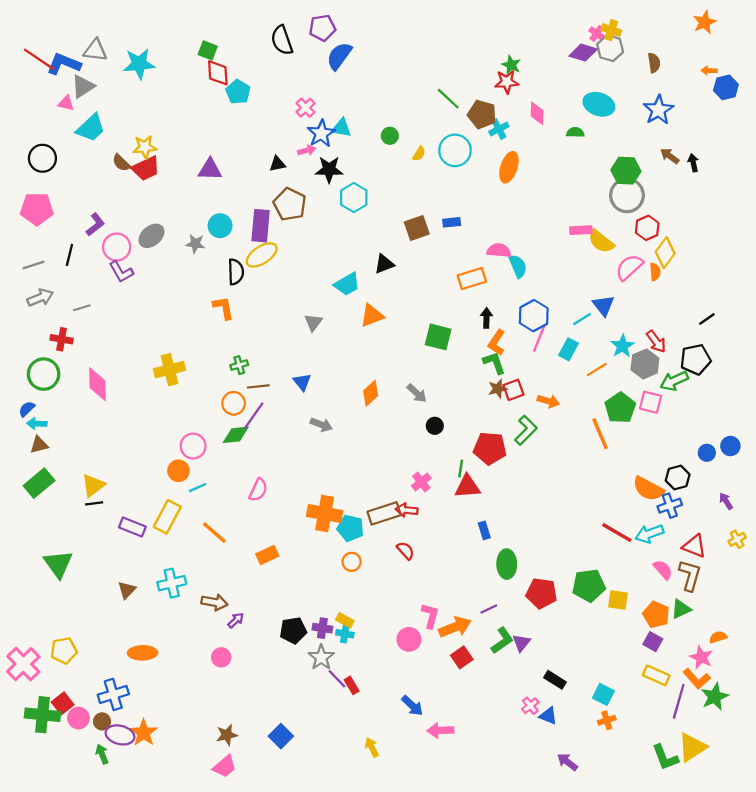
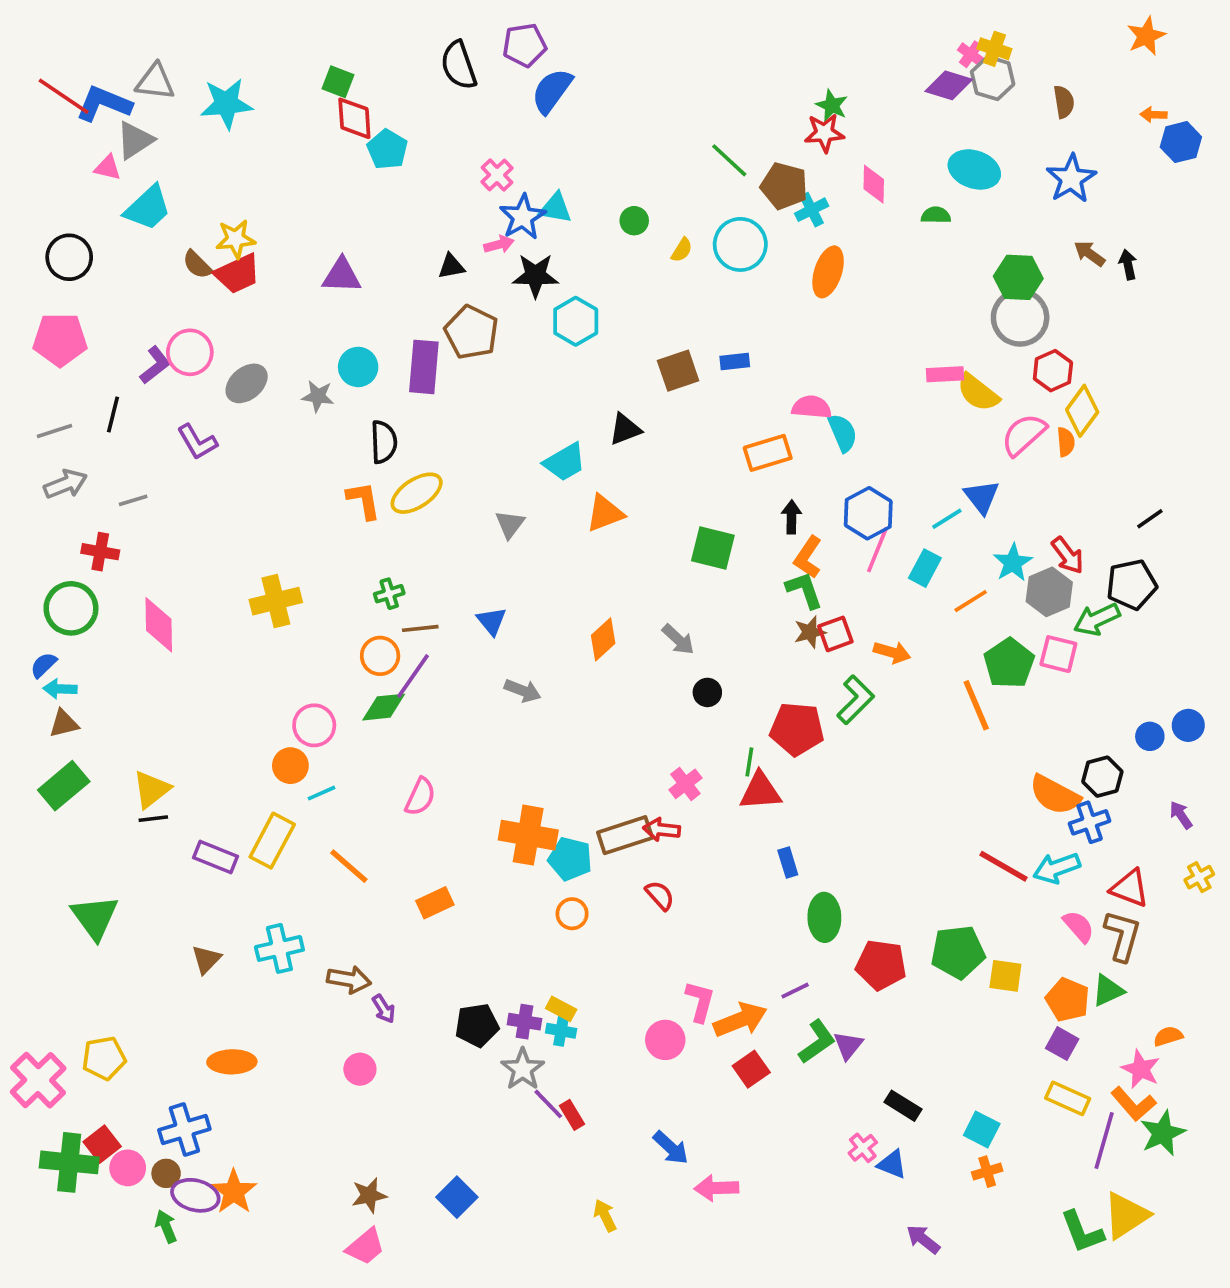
pink circle: (117, 247) -> (190, 352), moved
yellow ellipse: (262, 255) -> (417, 493), moved
purple arrow: (236, 620) -> (384, 1009), turned 102

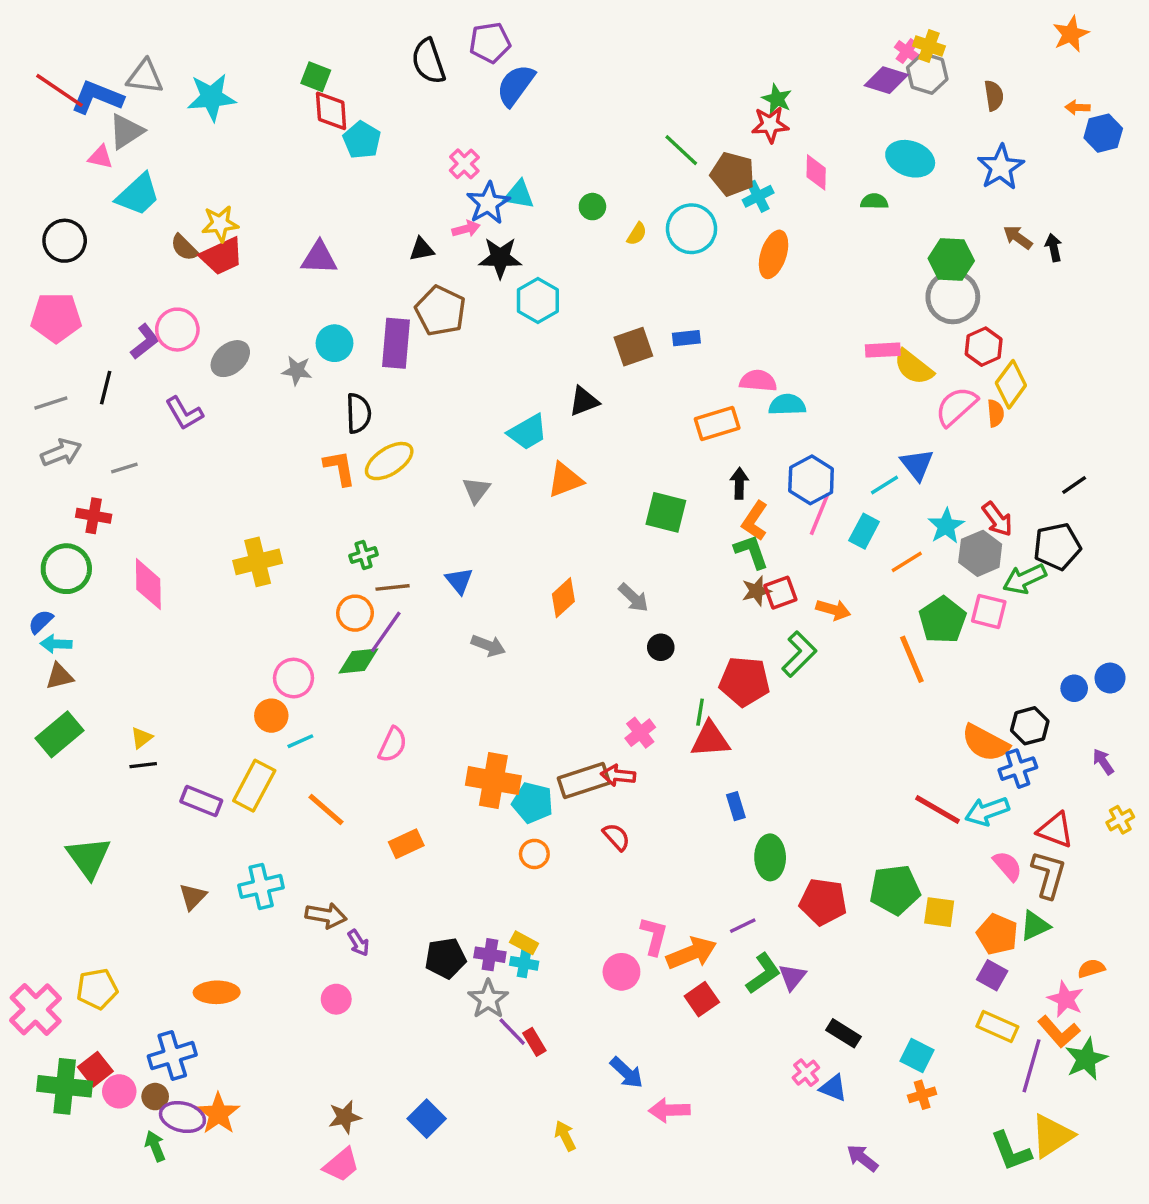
cyan semicircle: (843, 433) -> (787, 405), turned -69
yellow triangle: (151, 789) -> (141, 738), size x0.6

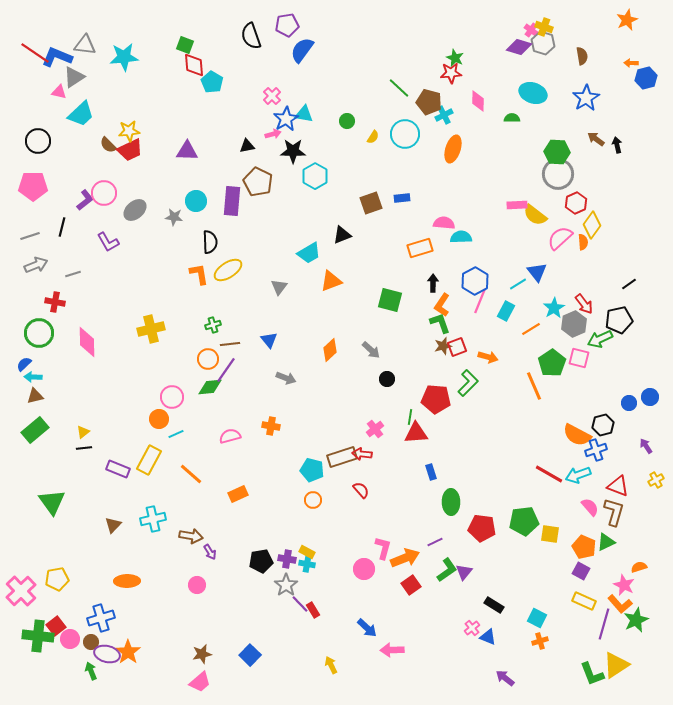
pink semicircle: (393, 745) -> (230, 436), turned -130
orange cross: (493, 781) -> (271, 426), moved, size x0.6

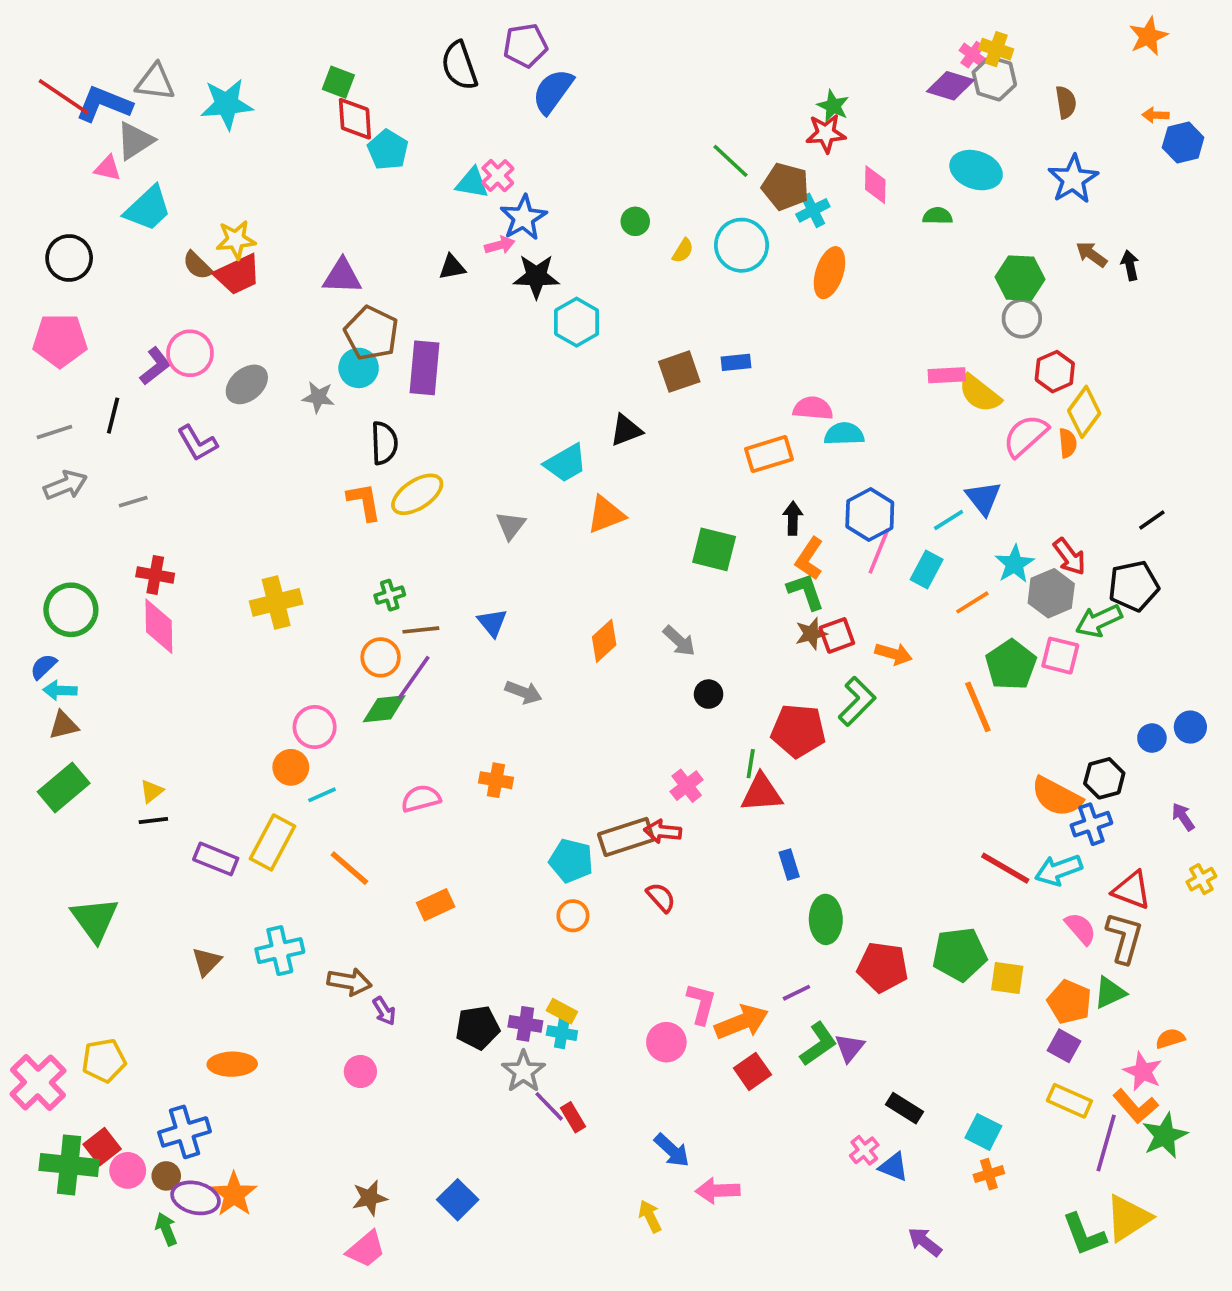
cyan triangle: (304, 114) -> (472, 183), moved
gray circle: (558, 174) -> (1022, 318), size x0.7
brown pentagon: (258, 182) -> (371, 333), moved
red cross: (55, 302) -> (155, 575), moved
yellow arrow: (331, 665) -> (650, 1216), moved

